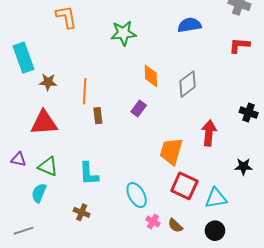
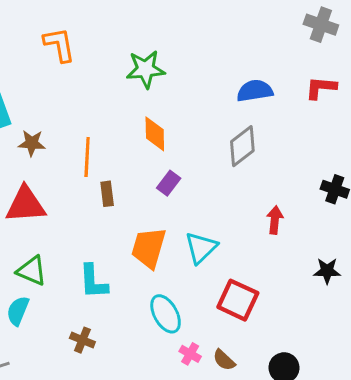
blue semicircle: (190, 25) -> (255, 91), moved
orange diamond: (151, 76) -> (155, 134), moved
red arrow: (209, 133) -> (275, 220), size x0.7
orange trapezoid: (171, 151) -> (149, 248), moved
cyan triangle: (216, 198) -> (201, 248), moved, turned -35

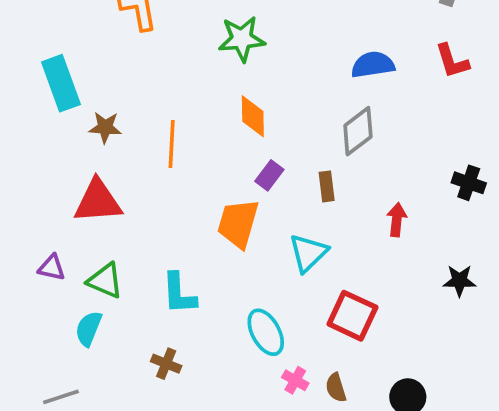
red L-shape: (321, 88) -> (452, 61), turned -112
brown rectangle: (107, 194) -> (327, 186), moved
orange trapezoid: (149, 248) -> (238, 223), moved
brown semicircle: (224, 360) -> (336, 388), turned 30

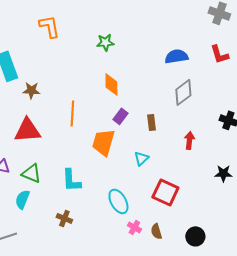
green star: (242, 39) -> (105, 42), size x0.7
gray diamond: (358, 131) -> (183, 92), moved
orange line: (172, 144) -> (72, 113), moved
cyan triangle: (308, 253) -> (141, 158), size x0.7

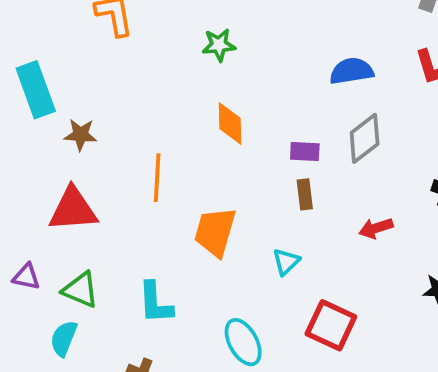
purple rectangle: (120, 116) -> (305, 151), moved, turned 56
red arrow: (189, 140) -> (376, 228), turned -114

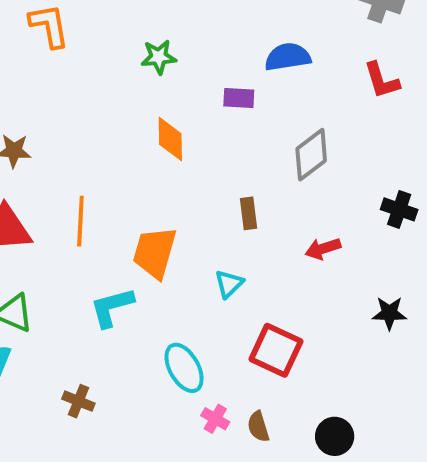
blue semicircle: (352, 71) -> (288, 57), moved
purple rectangle: (305, 151) -> (239, 98), moved
orange line: (157, 178) -> (80, 221), moved
cyan L-shape: (155, 303) -> (112, 307), moved, turned 78

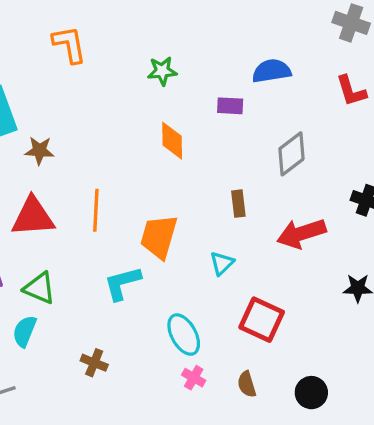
red arrow: (323, 249) -> (301, 233), size x1.6
pink cross: (215, 419) -> (194, 378), moved

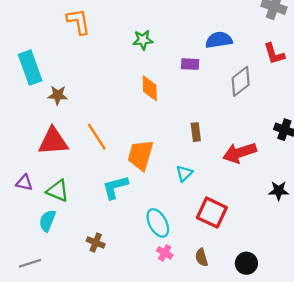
gray diamond: (291, 154) -> (241, 81), moved
orange line: (96, 210) -> (97, 137), turned -36

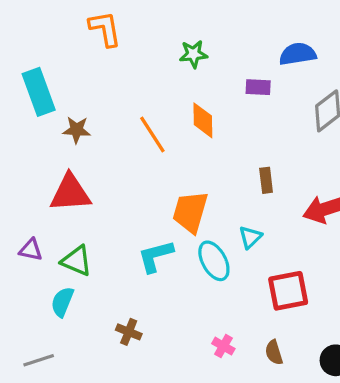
orange line: (97, 137) -> (152, 135), moved
red square: (212, 213) -> (288, 291), turned -36
cyan ellipse: (158, 223) -> (214, 261), moved

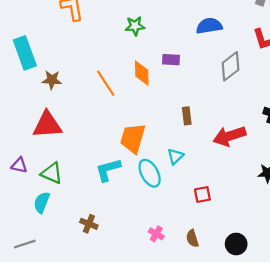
purple rectangle: (258, 87) -> (171, 60), moved
red square: (288, 291) -> (202, 195), size x0.6

